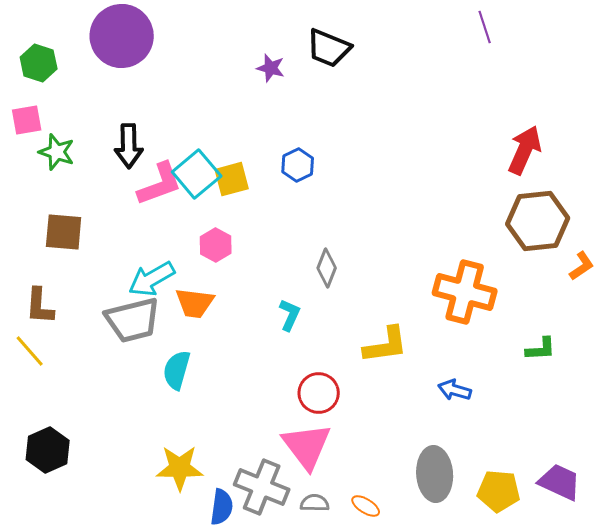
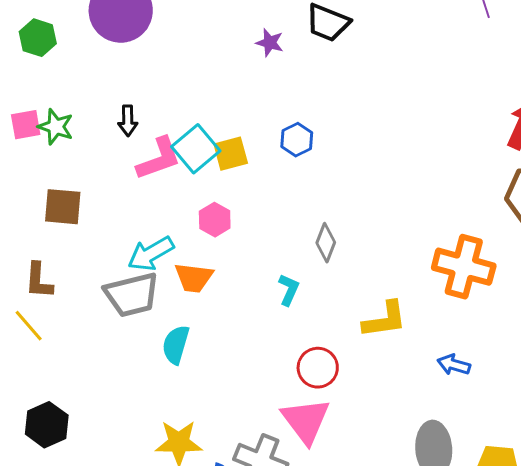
pink square: (27, 120) -> (26, 125), moved
black arrow: (129, 146) -> (128, 121), size x0.7

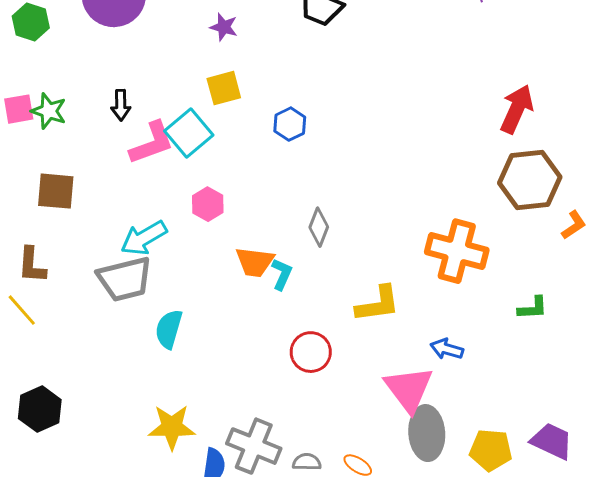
purple star: (270, 43) -> (224, 27), moved
yellow square: (231, 154) -> (224, 88), moved
orange trapezoid: (194, 278) -> (255, 262), moved
pink triangle: (306, 421) -> (409, 389), moved

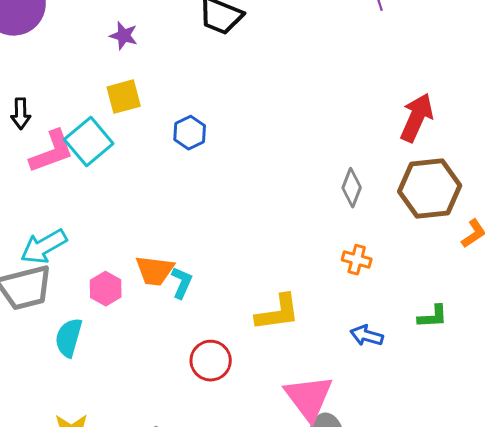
pink hexagon: (208, 204) -> (106, 289), moved
gray diamond: (319, 227) -> (352, 188), moved
orange cross: (457, 251) -> (357, 260), size x0.5
blue arrow: (447, 349) -> (367, 336), moved

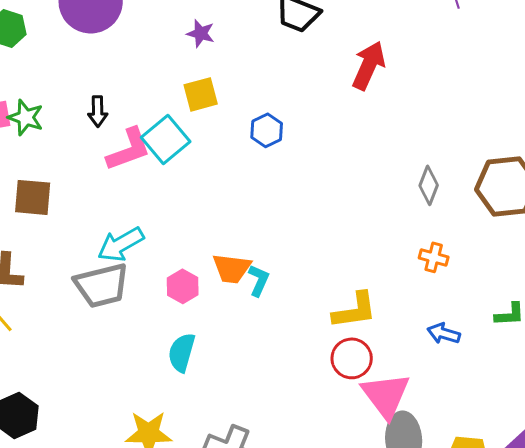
red arrow: (417, 118) -> (369, 65), moved
cyan semicircle: (69, 338) -> (182, 352), moved
red circle: (211, 361) -> (352, 358), moved

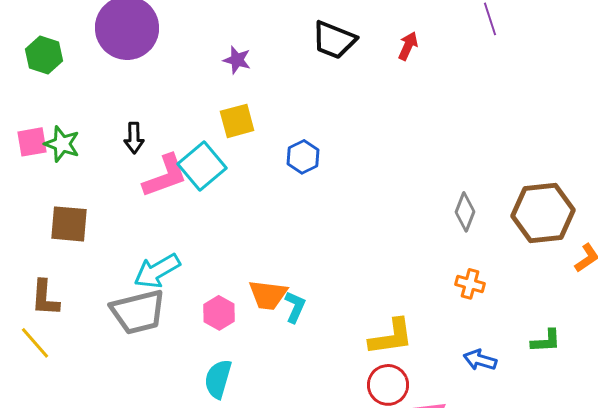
red arrow: (369, 65) -> (408, 46), moved, size x0.6

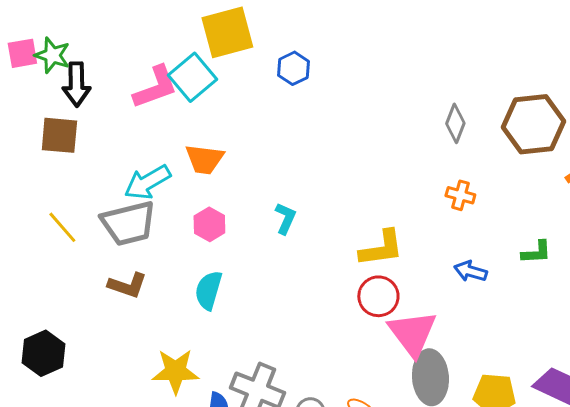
yellow square: (237, 121) -> (227, 32), size x1.5
black arrow: (134, 138) -> (76, 84), moved, size x1.4
orange trapezoid: (268, 295) -> (204, 159), moved
brown L-shape: (45, 298) -> (127, 285), moved, turned -75
yellow line: (35, 343) -> (62, 227), moved

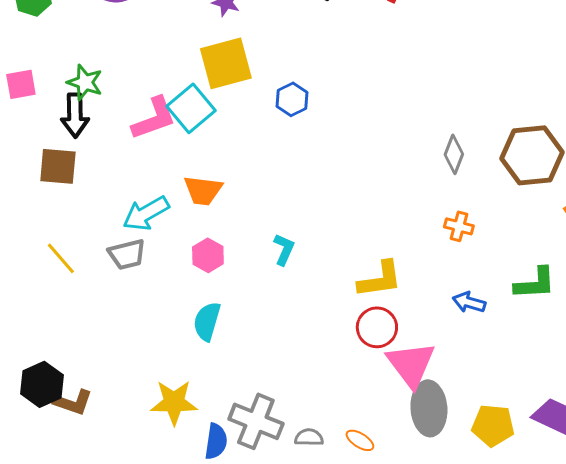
green star: (52, 55) -> (85, 82), moved
gray trapezoid: (128, 223) -> (127, 254), size x0.7
green L-shape: (536, 252) -> (535, 283), size x1.4
brown L-shape: (127, 285) -> (73, 402), moved

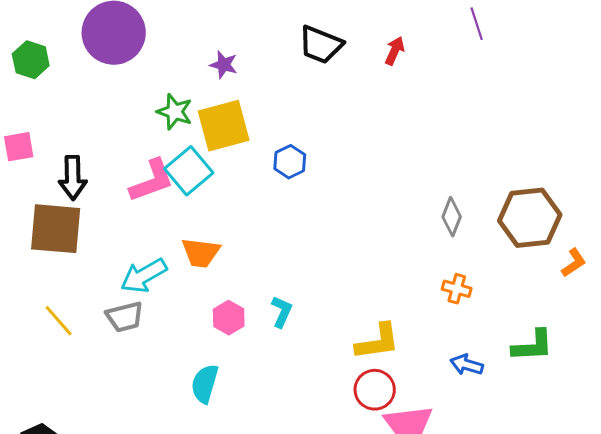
green star: (85, 82) -> (175, 112), moved
brown square: (58, 166) -> (56, 229), size x1.4
pink hexagon: (208, 255) -> (229, 318), moved

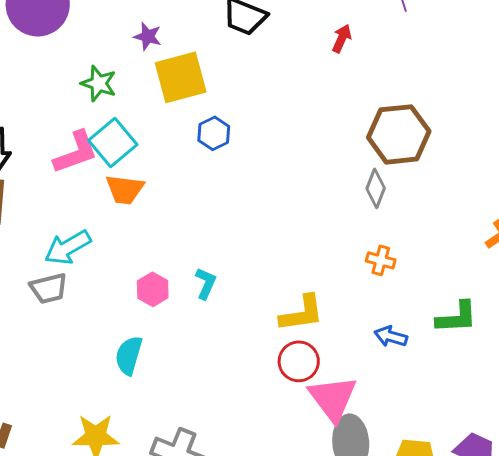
red arrow: (395, 51) -> (342, 38), moved
yellow square: (224, 126) -> (181, 77), moved
brown hexagon: (530, 218) -> (399, 134), moved
orange trapezoid: (201, 253) -> (125, 189), moved

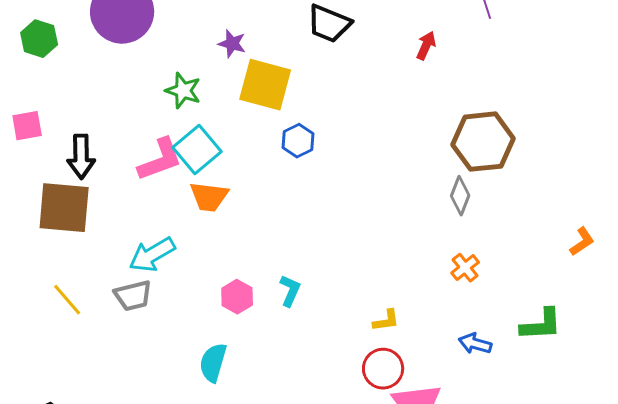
yellow square: (181, 77) -> (265, 85), turned 30
orange cross: (381, 260) -> (465, 268), turned 36
yellow L-shape: (302, 313) -> (386, 321), size x0.6

